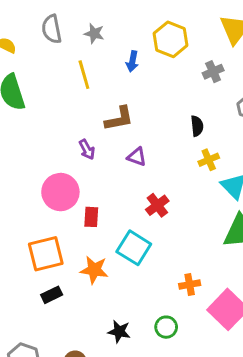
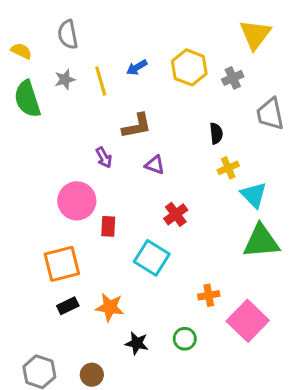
gray star: (94, 34) -> (65, 79), moved, turned -30
yellow hexagon: (171, 39) -> (189, 67), moved
blue arrow: (132, 61) -> (137, 67), moved, turned 48
orange star: (94, 270) -> (110, 307), moved

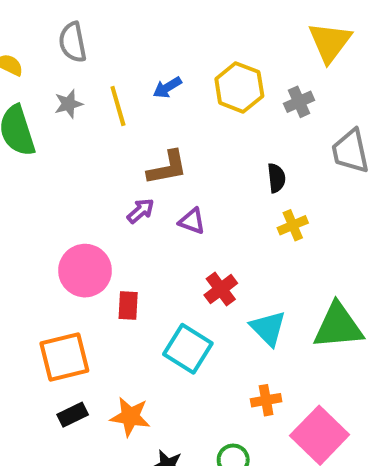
purple arrow: (104, 157) -> (141, 211), moved, turned -102
cyan triangle: (254, 195) -> (268, 328), moved

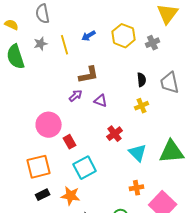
gray trapezoid: (350, 151) -> (170, 83), moved
yellow cross: (293, 225) -> (142, 106), moved
red rectangle: (128, 306) -> (70, 142), turned -32
cyan square: (188, 349) -> (85, 168), moved, turned 30

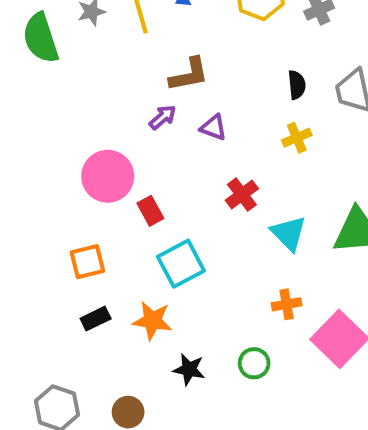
orange square: (39, 167) -> (87, 262), size x0.7

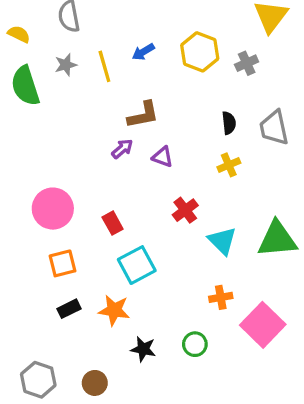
pink circle: (108, 176) -> (53, 209), moved

